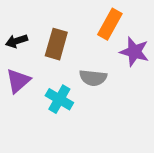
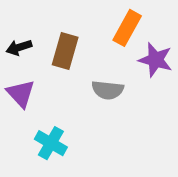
purple triangle: (18, 81) -> (21, 93), turned -32
cyan cross: (59, 99) -> (51, 143), moved

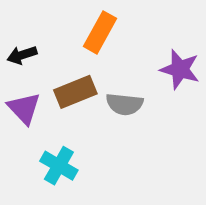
orange rectangle: (127, 28) -> (100, 32), moved
brown rectangle: (65, 51) -> (75, 92), moved, turned 52

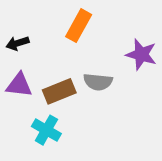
brown rectangle: (75, 92) -> (59, 91), moved
purple triangle: (24, 108) -> (19, 85), turned -40

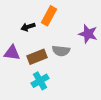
black arrow: (17, 43) -> (28, 27), moved
cyan cross: (46, 130) -> (40, 81), moved, turned 30

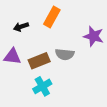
black arrow: (28, 27) -> (21, 27), moved

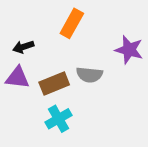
black arrow: (21, 27) -> (23, 47), moved

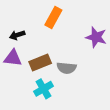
gray semicircle: (89, 75) -> (67, 68), moved

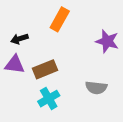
gray semicircle: (67, 68) -> (96, 88), moved

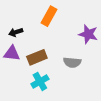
gray semicircle: (96, 88) -> (72, 62), moved

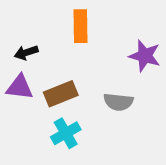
orange rectangle: (49, 16) -> (81, 26), turned -30

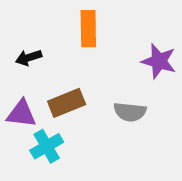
purple triangle: (20, 87) -> (21, 114), moved
cyan cross: (66, 133) -> (47, 146), moved

